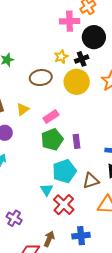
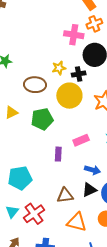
pink rectangle: (51, 117) -> (81, 140), moved
green pentagon: (52, 140) -> (42, 119), moved
cyan pentagon: (64, 171) -> (20, 178), moved
cyan triangle: (47, 190) -> (12, 212), moved

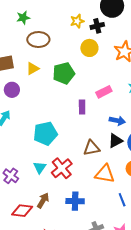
brown ellipse: (35, 85) -> (38, 40), moved
yellow circle: (69, 96) -> (89, 48), size x0.7

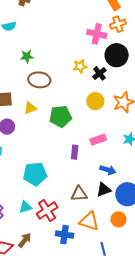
black cross: (97, 26) -> (99, 73), turned -32
yellow circle: (89, 48) -> (95, 101), moved
cyan triangle: (40, 168) -> (25, 207), turned 32
blue cross: (75, 201) -> (65, 235), moved

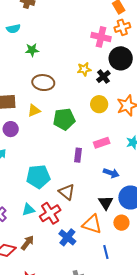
green star: (27, 56) -> (32, 50), moved
black triangle: (104, 190) -> (106, 203), moved, turned -42
brown triangle: (79, 194) -> (67, 192), moved, turned 42
blue cross: (65, 235) -> (67, 237), turned 30

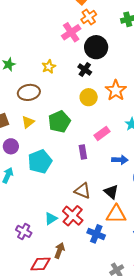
pink cross: (101, 37) -> (71, 32), turned -30
yellow star: (84, 69) -> (49, 67), moved
cyan pentagon: (38, 177) -> (40, 162), moved
black triangle: (106, 203) -> (111, 192), moved

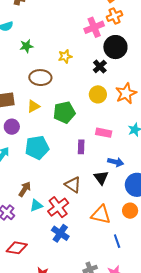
pink rectangle: (102, 133) -> (104, 133), turned 35
black triangle: (111, 192) -> (101, 178), moved
blue cross: (96, 234) -> (60, 233), moved
brown arrow: (60, 251) -> (25, 189), moved

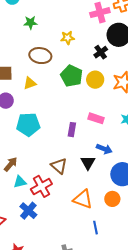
green pentagon: (64, 112) -> (72, 76), moved, turned 30
blue cross: (60, 233) -> (28, 211), moved

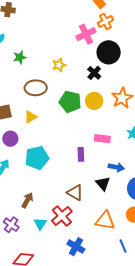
cyan triangle: (20, 182) -> (40, 224), moved, turned -32
blue cross: (28, 211) -> (76, 247), moved

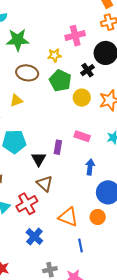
pink cross: (86, 34) -> (75, 36), moved
green star: (20, 57) -> (18, 40), size x1.6
green pentagon: (70, 102) -> (60, 81), moved
blue arrow: (116, 167) -> (90, 167), turned -105
black triangle: (103, 184) -> (39, 159), moved

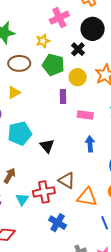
purple rectangle: (58, 147) -> (63, 96), moved
blue arrow: (90, 167) -> (90, 144), moved
brown triangle: (45, 183) -> (67, 180), moved
red cross: (27, 204) -> (44, 192), turned 30

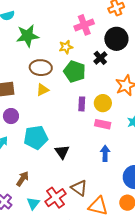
yellow circle: (78, 77) -> (103, 103), moved
yellow triangle: (14, 93) -> (43, 90), moved
red cross: (44, 192) -> (55, 198), turned -30

